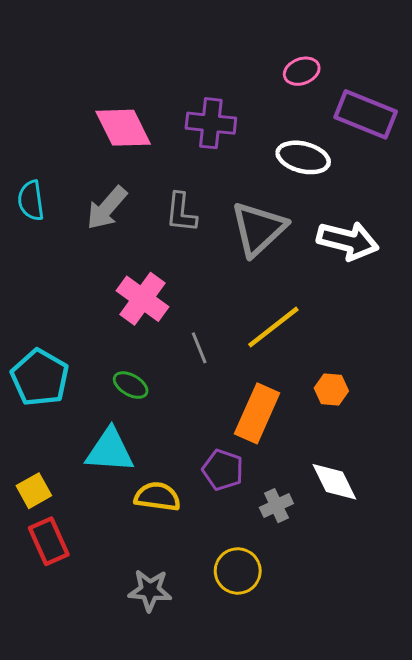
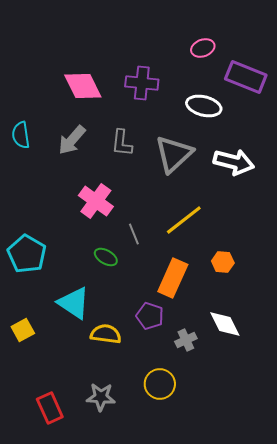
green ellipse: (131, 385) -> (106, 257), moved
cyan triangle: (110, 450) -> (74, 303), turned 30
red rectangle: (49, 541) -> (50, 408), moved

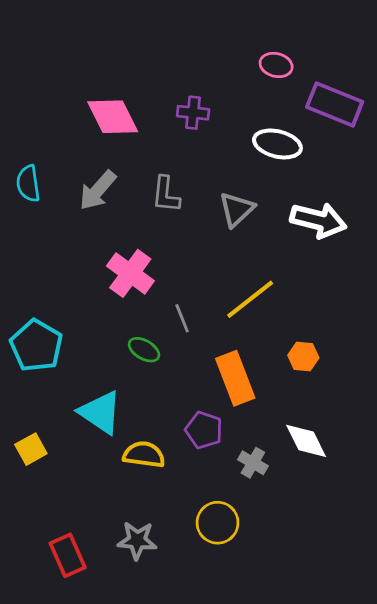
pink ellipse: (203, 48) -> (276, 65), turned 35
purple cross: (142, 83) -> (193, 113), size x0.7
gray triangle: (174, 154) -> (237, 209), size x0.7
orange rectangle: (173, 278) -> (235, 378), turned -45
gray cross: (186, 340) -> (253, 463), turned -35

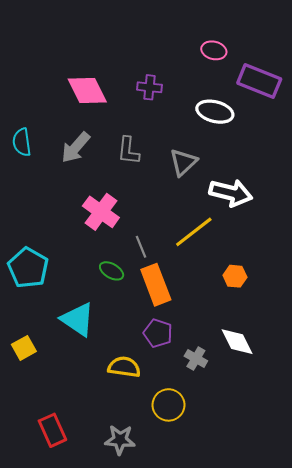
white arrow: (318, 220) -> (231, 193), moved
orange rectangle: (235, 378) -> (156, 285), moved
yellow semicircle: (144, 455) -> (124, 367), moved
gray star: (137, 540) -> (120, 440), moved

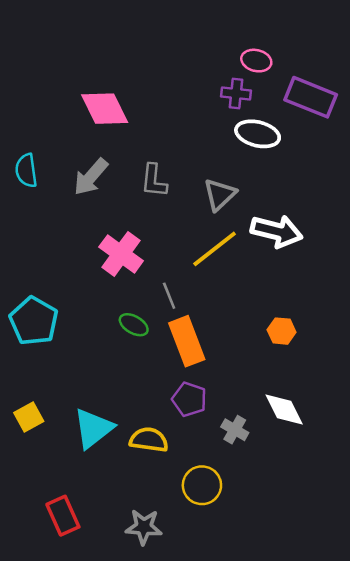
purple cross: (149, 87) -> (236, 93), moved
yellow line: (194, 232) -> (215, 249), moved
cyan triangle: (78, 319) -> (93, 428), moved, turned 48

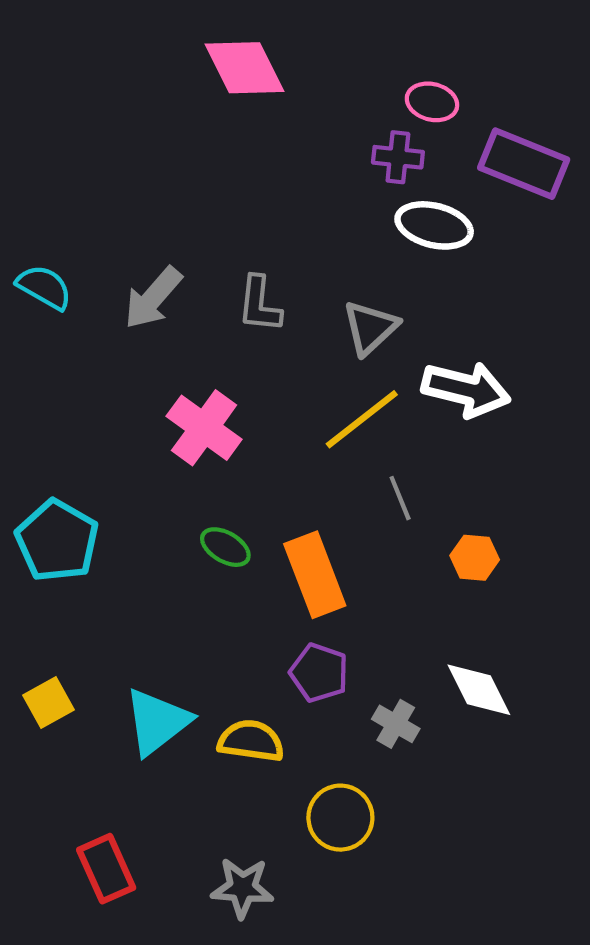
pink diamond: (105, 109) -> (245, 68), moved
cyan semicircle: (26, 171) -> (44, 287), turned 128
gray line: (169, 296) -> (400, 498), moved

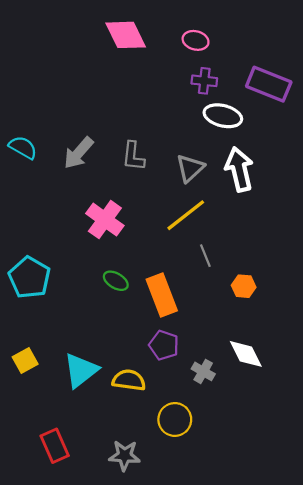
pink ellipse: (432, 102) -> (196, 40), moved
white arrow: (466, 389) -> (239, 169), moved, turned -117

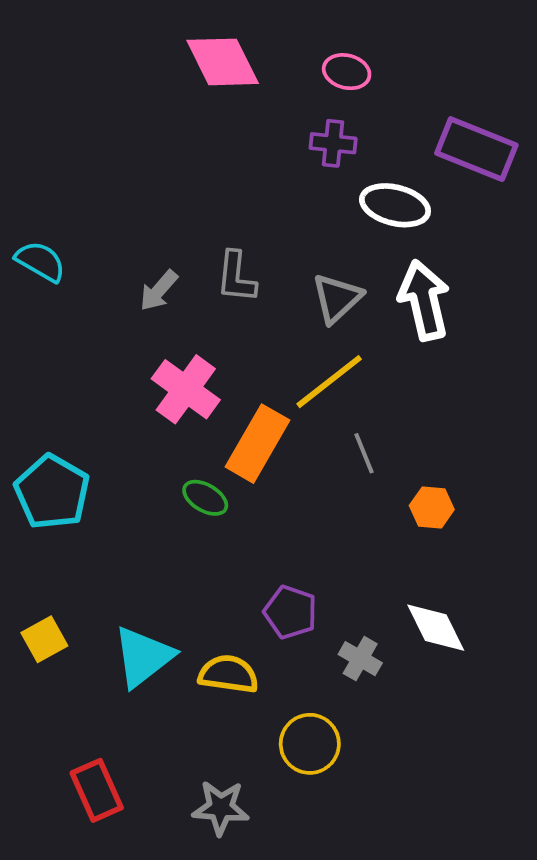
purple cross: (204, 81) -> (333, 143), moved
gray arrow: (79, 153) -> (159, 291), moved, size x0.7
orange rectangle: (162, 295) -> (257, 444), moved, turned 51

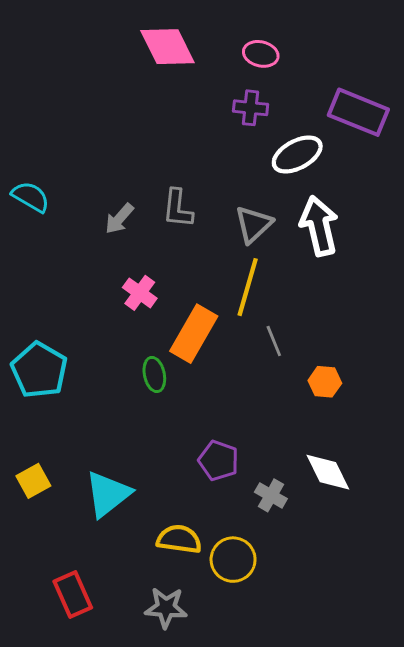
white ellipse: (395, 205) -> (297, 154), turned -42
yellow line: (329, 382) -> (248, 287), turned -36
pink cross: (186, 389) -> (140, 293), size x0.7
green ellipse: (205, 498) -> (154, 375), turned 48
yellow semicircle: (228, 674) -> (179, 539), moved

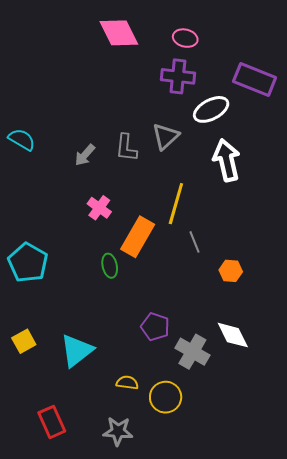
purple cross: (251, 108) -> (178, 76), size x1.4
gray triangle: (253, 224) -> (166, 136), moved
gray cross: (271, 495) -> (192, 352), size x1.5
yellow semicircle: (179, 539) -> (127, 383), size x0.7

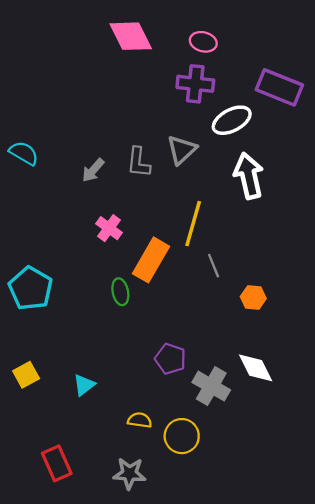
cyan triangle: (77, 351) -> (84, 385), size x0.6

